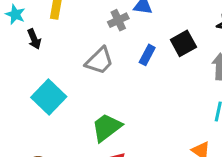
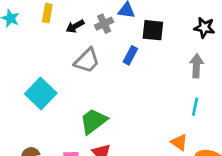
black arrow: (34, 39) -> (75, 26), moved, turned 84
black square: (183, 43) -> (153, 30), moved, turned 35

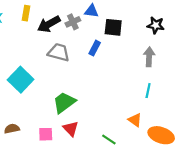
black arrow: (75, 26) -> (49, 24), size x1.5
gray trapezoid: (87, 61) -> (59, 52), turned -120

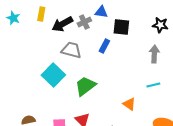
cyan square: (21, 80) -> (53, 75), moved
cyan line: (148, 91) -> (153, 85), turned 64
green trapezoid: (64, 103) -> (85, 86), moved
orange triangle: (135, 120) -> (129, 104), moved

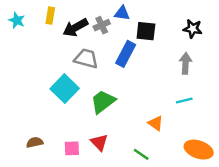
blue rectangle: (104, 46) -> (126, 54), size x1.5

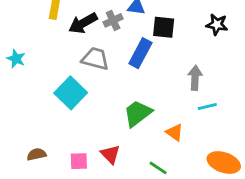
cyan star: (17, 20) -> (16, 59), moved
gray arrow: (185, 63) -> (195, 78), moved
green trapezoid: (103, 102) -> (138, 113), moved

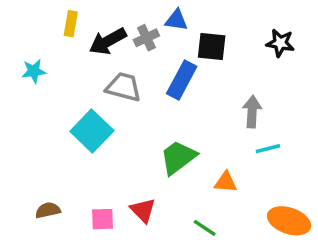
cyan star: (16, 59) -> (34, 71), moved, turned -30
orange triangle: (175, 132) -> (226, 182), turned -30

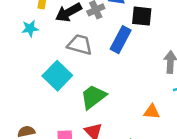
cyan star: (34, 71) -> (30, 28), moved
green trapezoid: (178, 157) -> (93, 97), moved

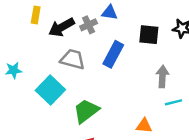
black square: (142, 16) -> (149, 35), moved
cyan star: (30, 28) -> (14, 70), moved

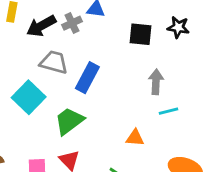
blue rectangle: (113, 54) -> (87, 78), moved

